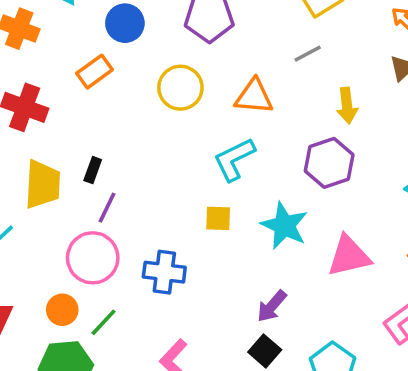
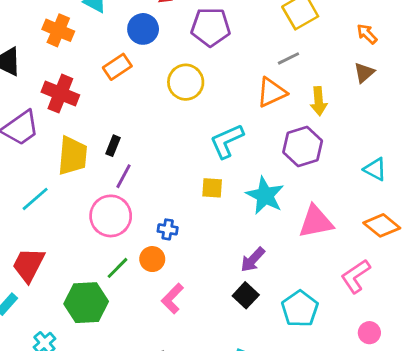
orange triangle: (254, 97) -> (272, 92), moved, turned -32
blue cross: (164, 272) -> (168, 229), size x0.6
orange circle: (62, 310) -> (152, 259), moved

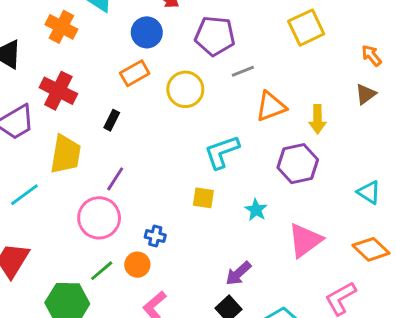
gray line: (288, 58) -> (243, 71), moved
orange rectangle: (117, 67) -> (135, 73), moved
black rectangle: (113, 146) -> (112, 120), moved
cyan star: (265, 195) -> (256, 210), size x0.6
pink triangle: (316, 222) -> (305, 240), turned -30

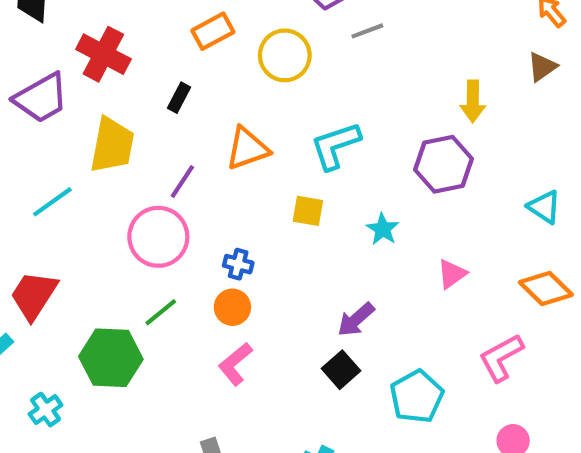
orange triangle: (271, 107) -> (247, 148), moved
pink triangle: (305, 240) -> (452, 274), size x0.6
orange circle: (137, 265) -> (232, 307), moved

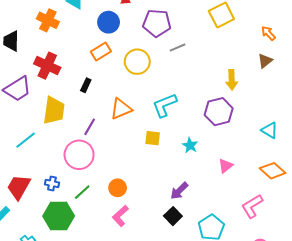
blue cross: (238, 264) -> (52, 183), moved

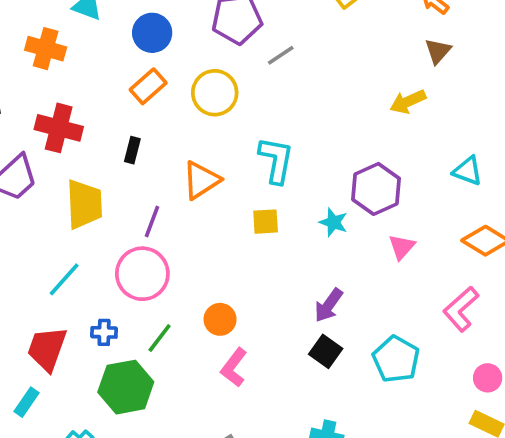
yellow arrow: (232, 80) -> (408, 102), moved, turned 78
cyan L-shape: (165, 105) -> (276, 160), turned 132
purple hexagon: (219, 112) -> (376, 189), moved
cyan line: (26, 140) -> (64, 279), moved

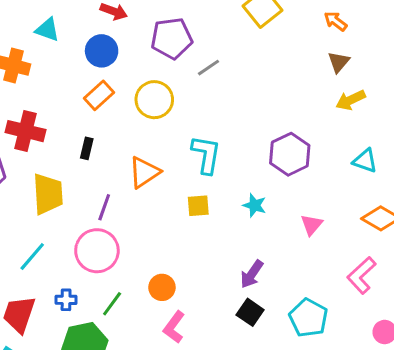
yellow arrow: (408, 102) -> (351, 100), moved
purple hexagon: (376, 189) -> (290, 154), moved

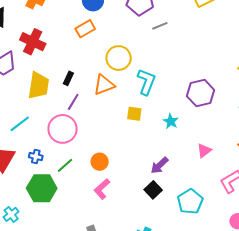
yellow circle: (154, 100) -> (119, 58), moved
black rectangle: (87, 148) -> (68, 78), moved
pink triangle: (312, 225) -> (204, 151), moved

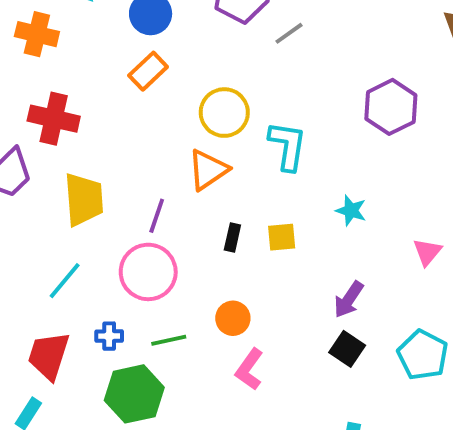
black rectangle: (68, 78) -> (232, 238), moved
purple hexagon: (201, 93) -> (391, 107), moved
yellow square: (134, 114) -> (282, 237), moved
green line: (65, 165) -> (169, 340), turned 42

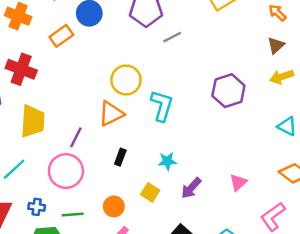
orange rectangle: (148, 71) -> (61, 36), moved
cyan star: (351, 211) -> (167, 161), moved, turned -30
yellow square: (282, 237) -> (150, 192), moved, turned 30
purple arrow: (349, 299) -> (191, 188), moved

